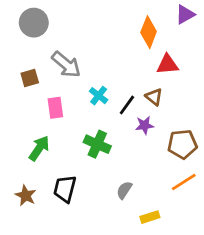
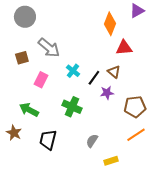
pink rectangle: (55, 108) -> (41, 80), turned 35
green arrow: (39, 148) -> (29, 110), turned -96
brown star: (26, 196) -> (14, 133), moved

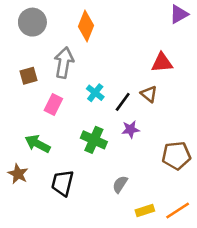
orange diamond: (110, 24) -> (86, 26), moved
gray arrow: (49, 48) -> (64, 63), turned -120
purple star: (107, 93) -> (131, 129), moved
brown pentagon: (135, 107) -> (176, 156), moved
orange line: (136, 135) -> (178, 210), moved

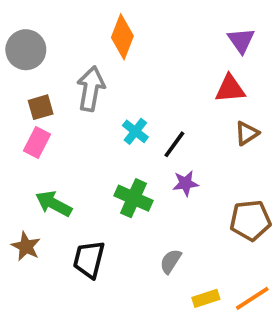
purple triangle: (179, 14) -> (241, 40), moved, turned -36
gray circle: (32, 22) -> (26, 50), moved
brown triangle: (149, 94) -> (247, 133), moved, turned 48
pink rectangle: (53, 105) -> (37, 142), moved

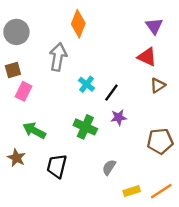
red triangle: (230, 89) -> (147, 57), turned 30
brown square: (41, 107) -> (13, 70), moved

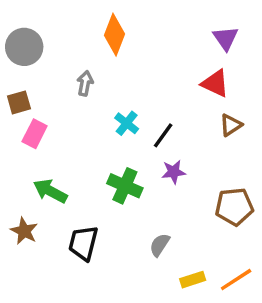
gray arrow: (58, 57) -> (85, 83), size x0.6

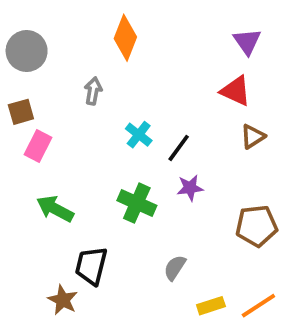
brown star: (24, 231) -> (63, 300), moved

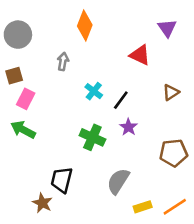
red triangle: (236, 91) -> (140, 55), moved
purple star: (190, 188) -> (128, 127), turned -30
green arrow: (55, 209) -> (23, 130), moved
gray semicircle: (175, 268) -> (118, 181), size x1.5

